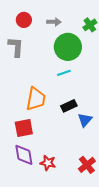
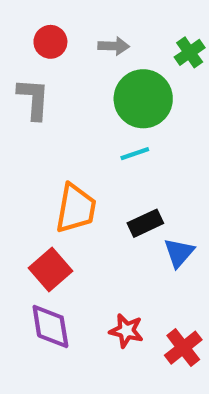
red square: (24, 128) -> (50, 270), turned -30
red star: (48, 163) -> (126, 331), moved

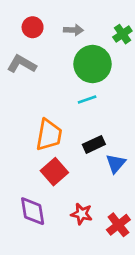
gray L-shape: (34, 99) -> (22, 64), turned -64
red square: (50, 270) -> (54, 172), moved

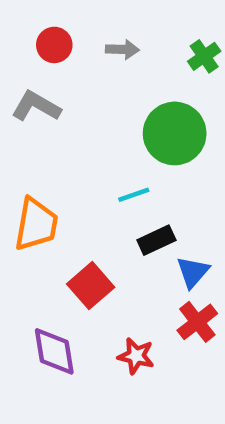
green circle: (93, 64) -> (175, 133), moved
cyan line: (87, 99) -> (134, 195), moved
orange trapezoid: (49, 135) -> (36, 224), moved
red cross: (118, 225) -> (197, 322), moved

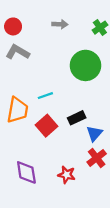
red circle: (54, 45) -> (13, 26), moved
cyan line: (134, 195) -> (45, 96), moved
red square: (91, 286) -> (46, 126), moved

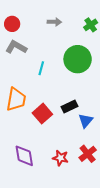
cyan line: (45, 96) -> (41, 68), moved, turned -56
red cross: (97, 158) -> (88, 154), moved

